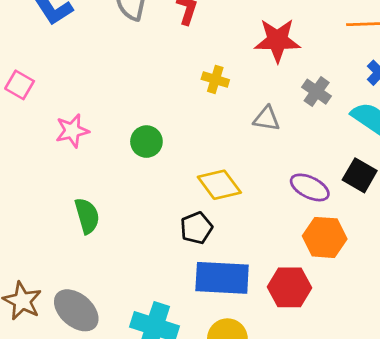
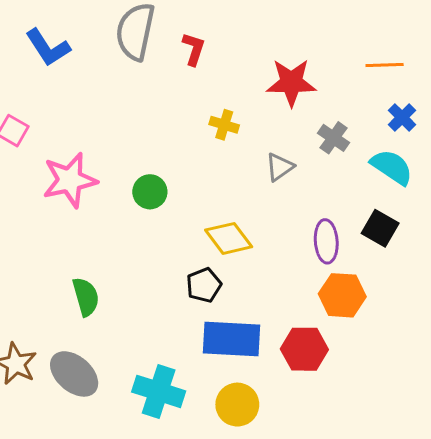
gray triangle: (267, 119) -> (280, 167), turned -44
pink star: (72, 131) -> (70, 180), size x1.5
purple ellipse: (310, 187) -> (326, 241), turned 60
green semicircle: (87, 216) -> (86, 297), moved

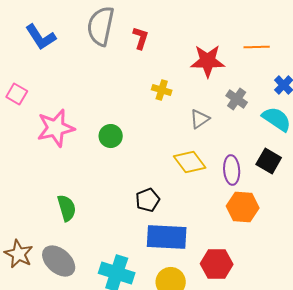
orange line: (385, 65) -> (257, 47), moved
yellow diamond: (229, 238) -> (190, 162), moved
red hexagon: (304, 349) -> (217, 264), moved

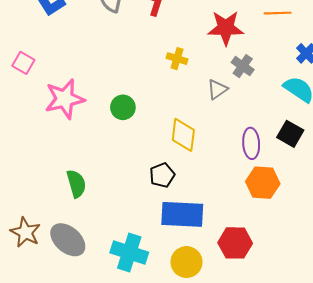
gray cross: (237, 99) -> (243, 66), moved
yellow diamond: (190, 162) -> (183, 135), moved, turned 44

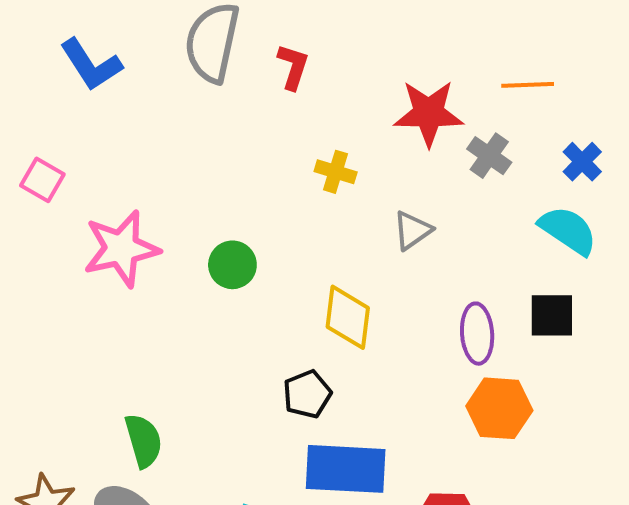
gray cross: (243, 66) -> (489, 156), moved
black square: (290, 134) -> (552, 315), turned -30
green semicircle: (76, 184) -> (144, 441), moved

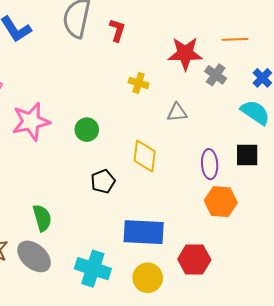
gray triangle: (412, 230) -> (177, 112), turned 30
black pentagon: (307, 394) -> (103, 181), moved

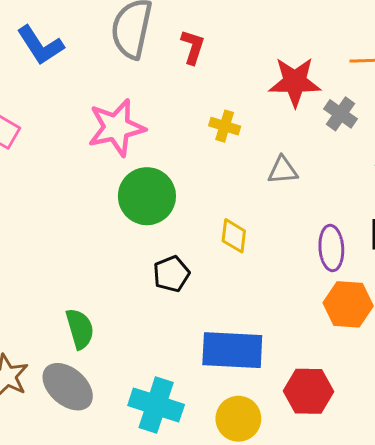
pink star: (31, 122) -> (116, 128), moved
green circle: (87, 130) -> (147, 196), size x1.6
yellow diamond: (145, 156) -> (234, 236), size x0.7

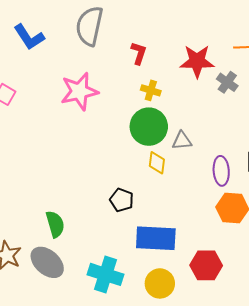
red L-shape: (193, 47) -> (139, 53), moved
gray triangle: (283, 170) -> (182, 141), moved
green circle: (147, 196) -> (149, 127), moved
black pentagon: (171, 274) -> (122, 200), moved, turned -30

